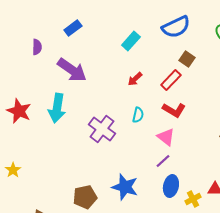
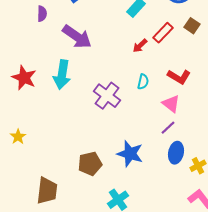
red rectangle: (171, 80) -> (163, 33), moved

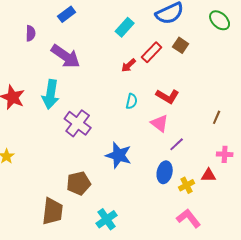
purple cross: (107, 96) -> (78, 123), moved
purple line: (168, 128) -> (177, 144), moved
blue star: (130, 154) -> (119, 155), moved
brown trapezoid: (47, 191) -> (53, 211), moved

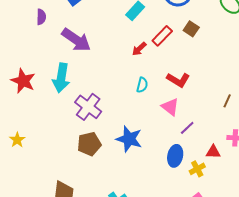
red triangle: (209, 175) -> (213, 152), moved
brown pentagon: (79, 183) -> (89, 144), moved

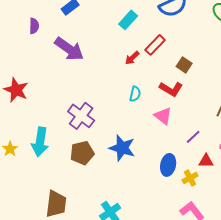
brown square: (191, 29) -> (184, 65), moved
cyan arrow: (61, 78) -> (40, 142), moved
purple line: (187, 128) -> (193, 137), moved

